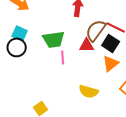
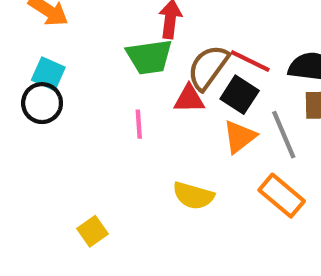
green trapezoid: (54, 39) -> (149, 57), moved

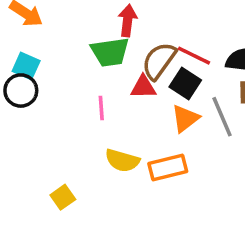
yellow semicircle: (193, 196) -> (122, 160), moved
orange rectangle: (282, 196) -> (168, 167), moved, turned -54

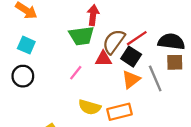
red line: (194, 56) -> (137, 38), turned -60
black circle: (21, 91) -> (23, 76), moved
pink line: (101, 108) -> (76, 73), turned 42

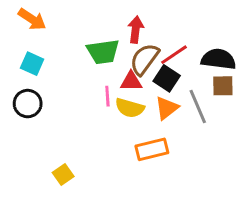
red arrow: (93, 15) -> (136, 30), moved
pink line: (76, 73) -> (107, 96), moved, turned -42
yellow semicircle: (90, 107) -> (130, 108), moved

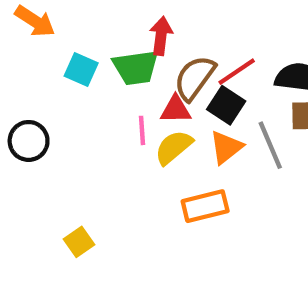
red arrow: (136, 30) -> (161, 36), moved
cyan square: (32, 64) -> (81, 70), moved
yellow semicircle: (130, 108) -> (174, 147), turned 124

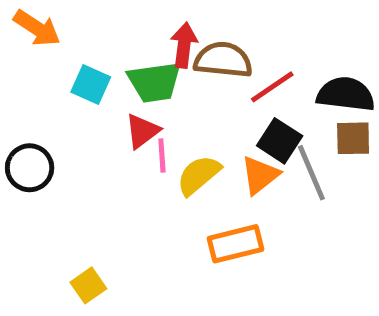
brown semicircle: (195, 78) -> (223, 60), moved, turned 60
black square: (226, 105) -> (280, 141), moved
red triangle: (176, 109) -> (142, 131), moved, turned -36

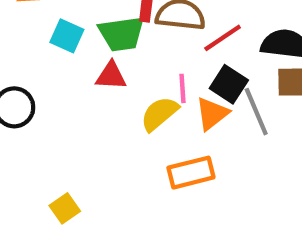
red triangle: (142, 131) -> (111, 76), turned 40
pink line: (162, 156) -> (183, 88), moved

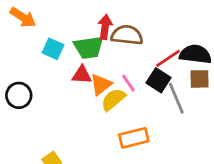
red line: (223, 38) -> (168, 58), moved
pink line: (183, 88) -> (128, 83), turned -30
orange triangle: (212, 114) -> (101, 84), moved

